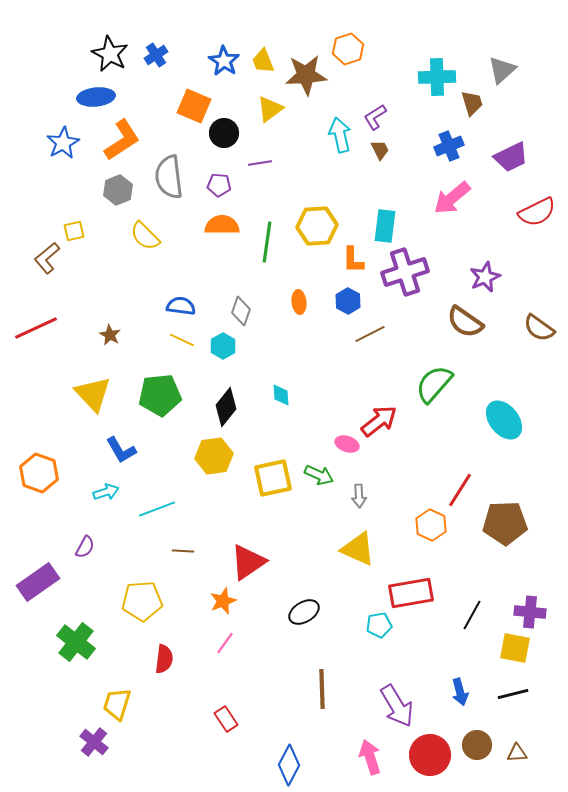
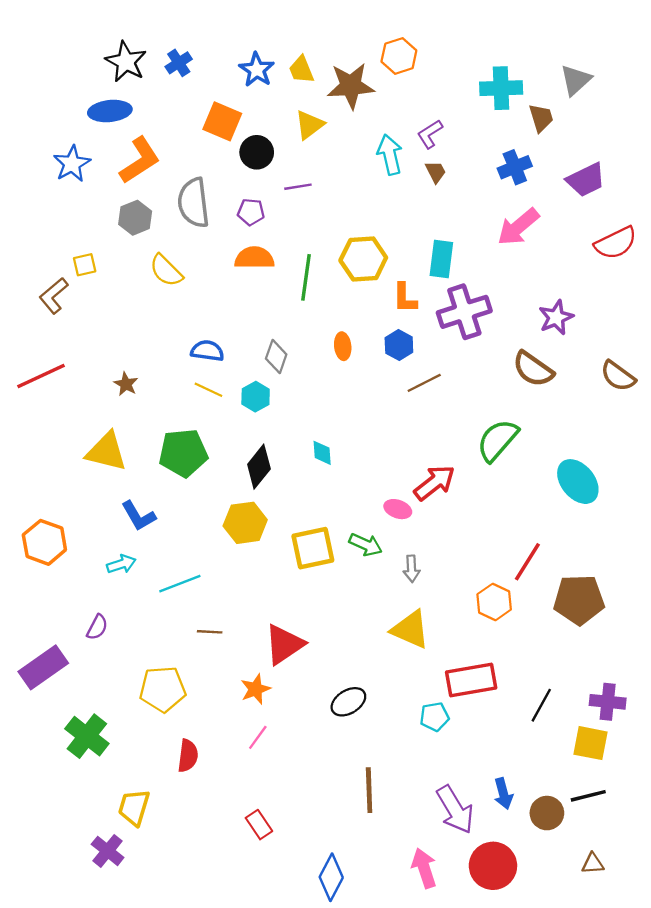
yellow triangle: (93, 394) -> (106, 452), turned -33
blue arrow: (460, 692) -> (503, 794), moved
brown circle: (477, 745) -> (547, 813), moved

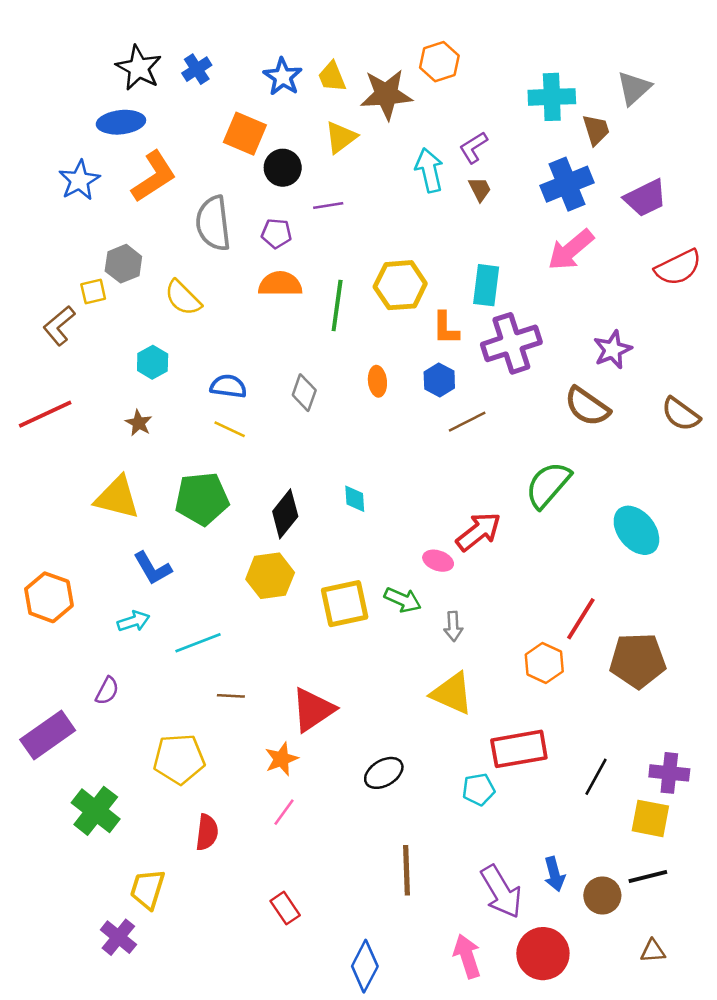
blue cross: (515, 167) -> (567, 184), size x1.4
gray hexagon: (135, 218) -> (123, 264), moved
cyan hexagon: (256, 397) -> (153, 362), moved

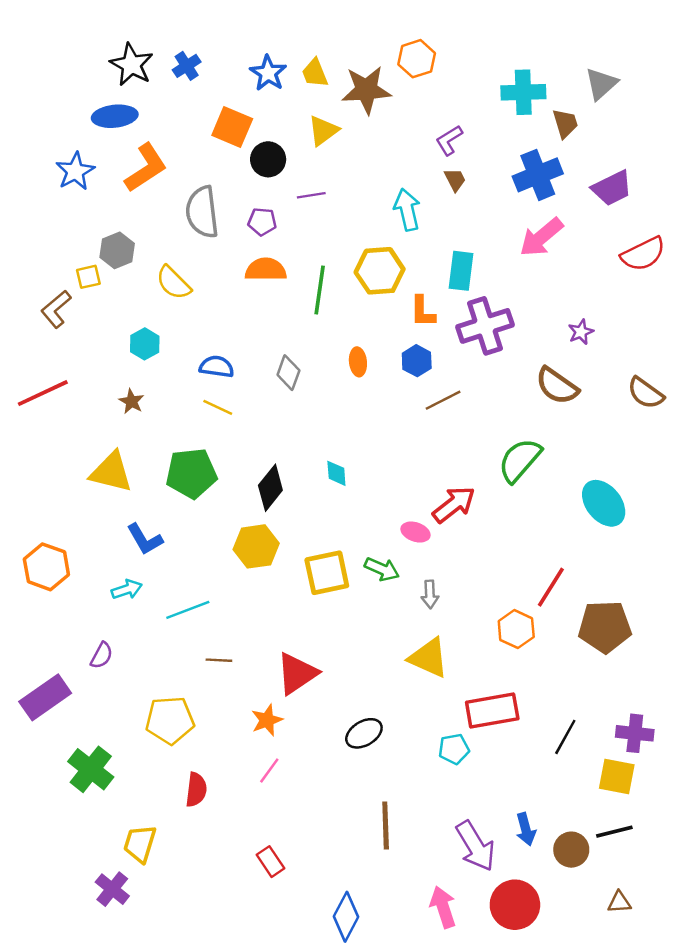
cyan arrow: (429, 170) -> (407, 210), moved
purple star: (612, 350) -> (581, 332), size x0.7

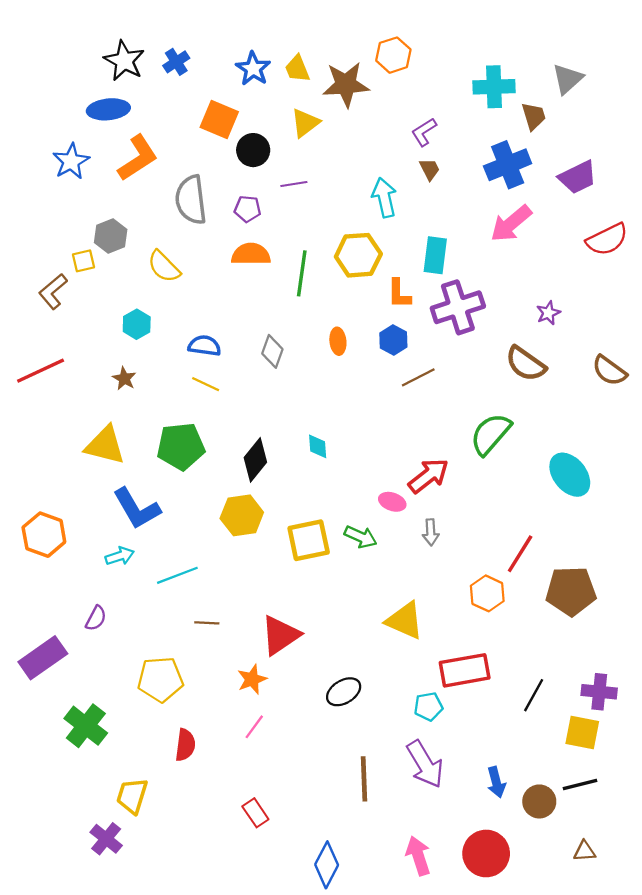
blue L-shape: (145, 539) -> (137, 509), size x1.4
gray arrow: (430, 594) -> (431, 532), moved
purple arrow: (475, 846) -> (425, 764), moved

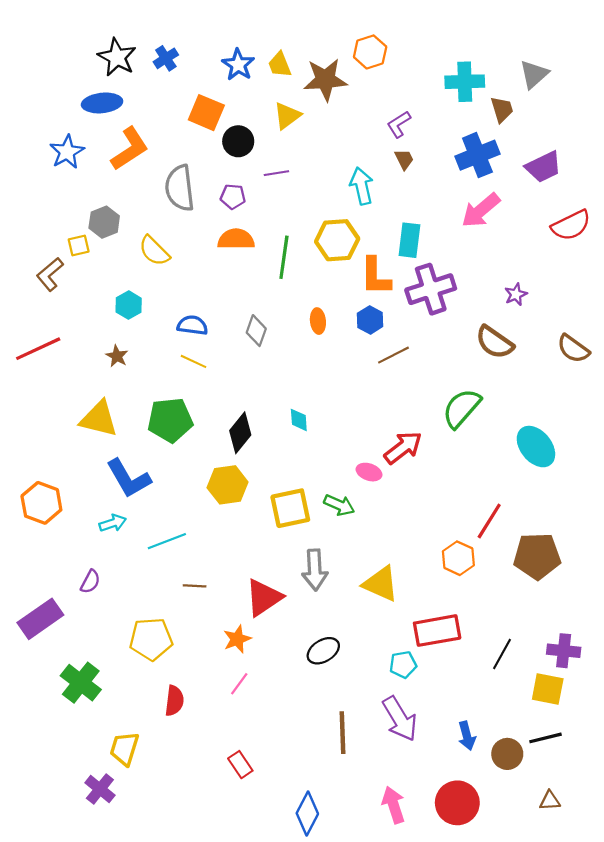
orange L-shape: (399, 294) -> (375, 276), size x1.4
gray arrow: (431, 532) -> (315, 570), moved, size x1.6

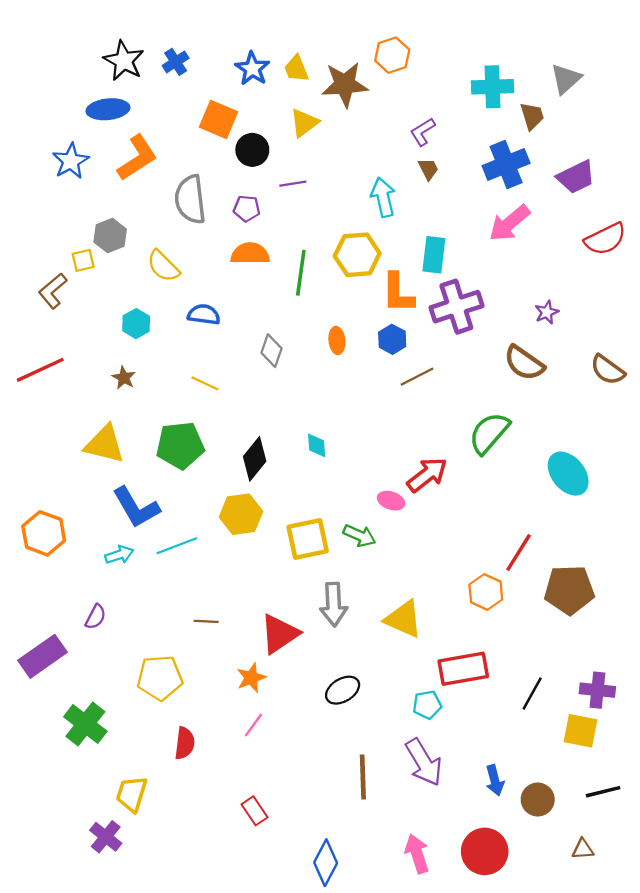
blue semicircle: (192, 325) -> (204, 315), moved
cyan line: (167, 541) -> (177, 546), moved
black line: (546, 738) -> (603, 792), moved

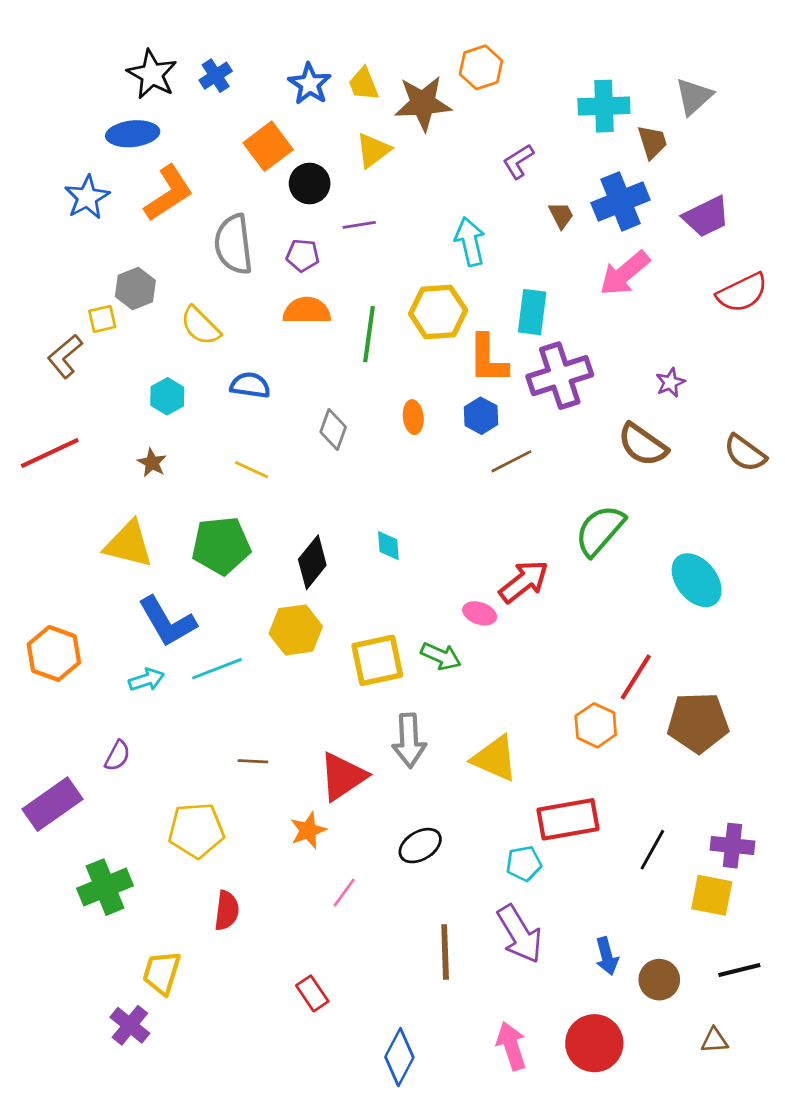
orange square: (218, 119) -> (268, 146), turned 30
brown trapezoid: (428, 169) -> (561, 215), moved
green cross: (85, 724) -> (105, 887), turned 30
pink line: (253, 725) -> (344, 893), moved

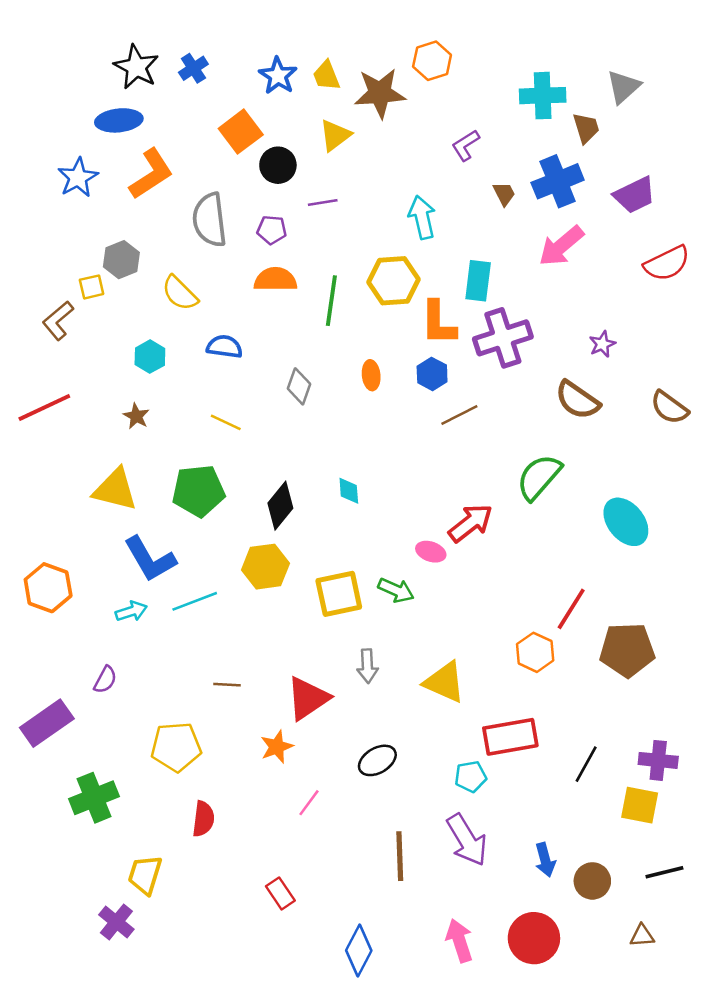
gray arrow: (409, 741) -> (367, 666), size x0.7

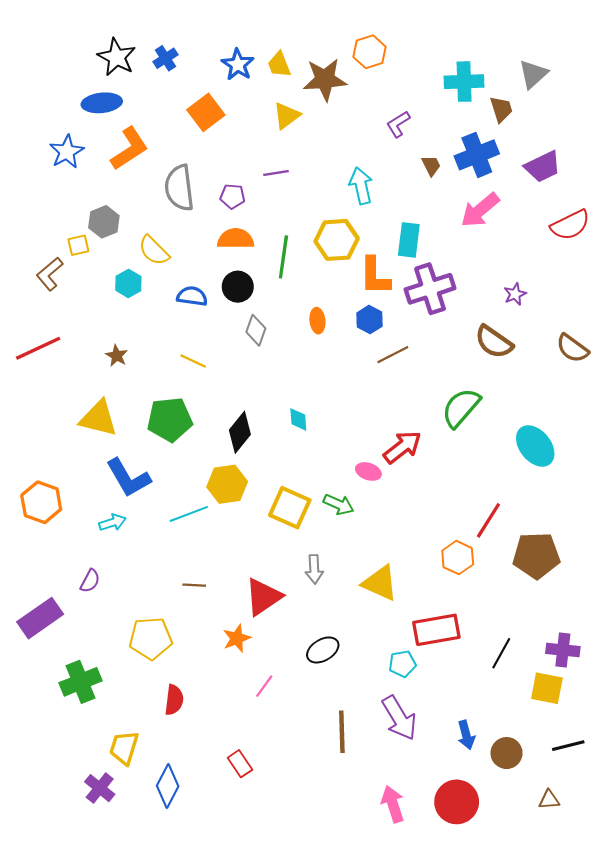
black circle: (278, 165) -> (238, 287), moved
cyan hexagon: (150, 357) -> (128, 283), moved
yellow square: (339, 594) -> (290, 508), turned 36
cyan line: (195, 601) -> (189, 514), moved
blue diamond: (359, 951) -> (168, 786), moved

